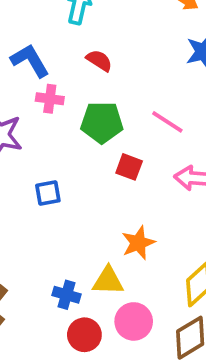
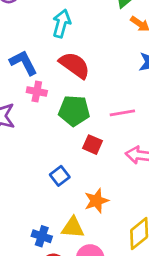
red semicircle: (99, 60) -> (75, 65), size x1.6
pink line: (167, 122) -> (122, 113), turned -45
blue square: (48, 193) -> (60, 176), moved, turned -30

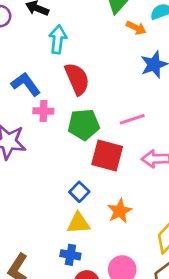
red semicircle: (75, 65) -> (77, 79), turned 40
red square: (92, 145) -> (107, 156), size x1.6
yellow triangle: (73, 228) -> (78, 223), moved

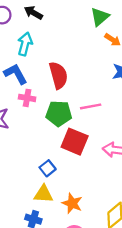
cyan arrow: (58, 39) -> (25, 44), moved
pink line: (132, 119) -> (91, 106), moved
orange star: (120, 211) -> (72, 203), moved, turned -30

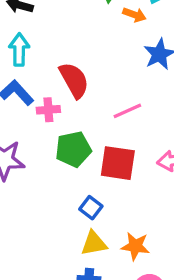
pink cross: (27, 98) -> (48, 110), moved
green pentagon: (59, 113) -> (73, 149), moved

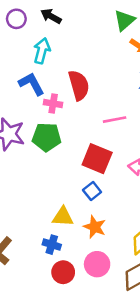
green pentagon: (73, 149) -> (47, 137), moved
blue square: (91, 208) -> (92, 191), moved

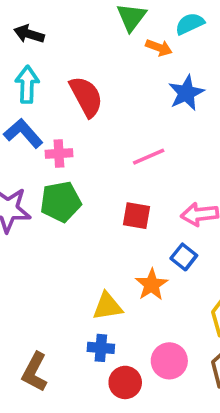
red semicircle: (79, 85) -> (86, 97), moved
red square: (97, 159) -> (137, 216), size x0.7
blue square: (92, 191) -> (184, 257), moved
orange star: (95, 227) -> (152, 285), moved, turned 30

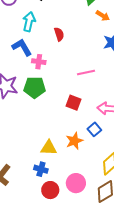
red semicircle: (86, 97) -> (59, 34), size x0.6

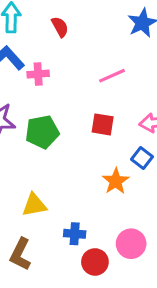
green pentagon: (35, 87) -> (42, 132), moved
yellow triangle: (49, 148) -> (34, 205), moved

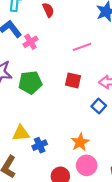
pink cross: (38, 74) -> (30, 42), turned -32
orange star: (116, 181) -> (80, 142), moved
blue cross: (75, 234) -> (40, 145), moved, turned -32

